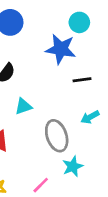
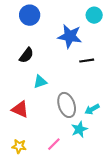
cyan circle: (79, 22) -> (94, 15), moved
cyan arrow: (90, 117) -> (92, 109), moved

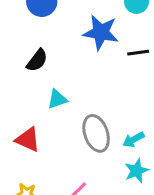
black line: (87, 61) -> (138, 53), moved
cyan star: (79, 129) -> (137, 171), moved

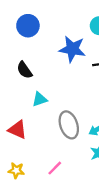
black semicircle: (37, 60) -> (24, 70), turned 108

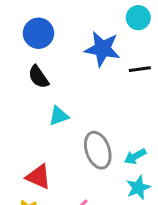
blue circle: (28, 26) -> (38, 33), moved
red triangle: (17, 130) -> (38, 177), moved

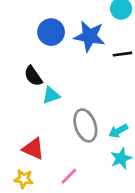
blue circle: (38, 33) -> (51, 32), moved
black semicircle: (38, 77) -> (33, 76), moved

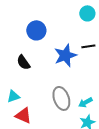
blue star: (89, 36) -> (65, 55), moved, turned -30
cyan triangle: (51, 95) -> (13, 96), moved

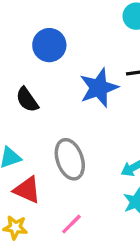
gray ellipse: (61, 98) -> (70, 159), moved

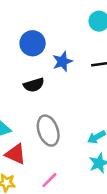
blue star: (99, 88) -> (62, 62), moved, size x0.7
black semicircle: (27, 100) -> (34, 85), moved, turned -72

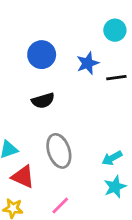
blue star: (62, 62) -> (88, 63), moved

